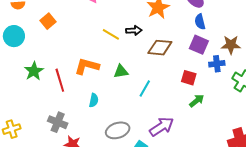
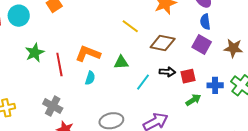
black arrow: (134, 30) -> (167, 72), moved
yellow line: (111, 34) -> (130, 26), moved
blue cross: (217, 64) -> (215, 85), moved
red square: (189, 78) -> (188, 76), turned -35
cyan semicircle: (94, 100) -> (90, 78), moved

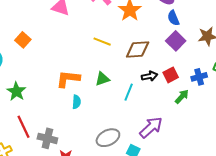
purple square: (202, 44) -> (176, 41), turned 30
red line: (59, 65) -> (24, 127), moved

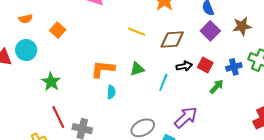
red square: (171, 75) -> (205, 65), turned -35

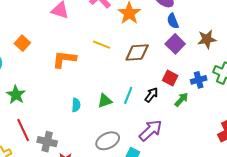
black arrow: (184, 66) -> (151, 95), moved, turned -42
orange L-shape: (103, 69) -> (64, 59), moved
green triangle: (137, 69) -> (105, 101), moved

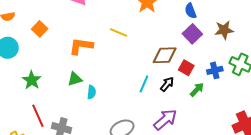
brown diamond: (137, 53) -> (165, 55), moved
green triangle: (105, 101) -> (75, 79), moved

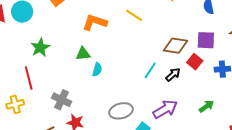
purple square: (192, 34) -> (206, 40), moved, turned 36
green arrow: (197, 90) -> (206, 106), moved
red line: (38, 116) -> (29, 78), moved

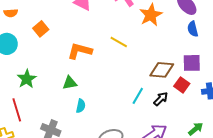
cyan semicircle: (97, 70) -> (81, 106), moved

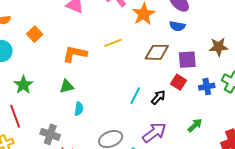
blue semicircle: (193, 29) -> (177, 26), moved, turned -63
yellow line: (119, 42) -> (113, 43), turned -48
brown diamond: (162, 70) -> (157, 52), moved

